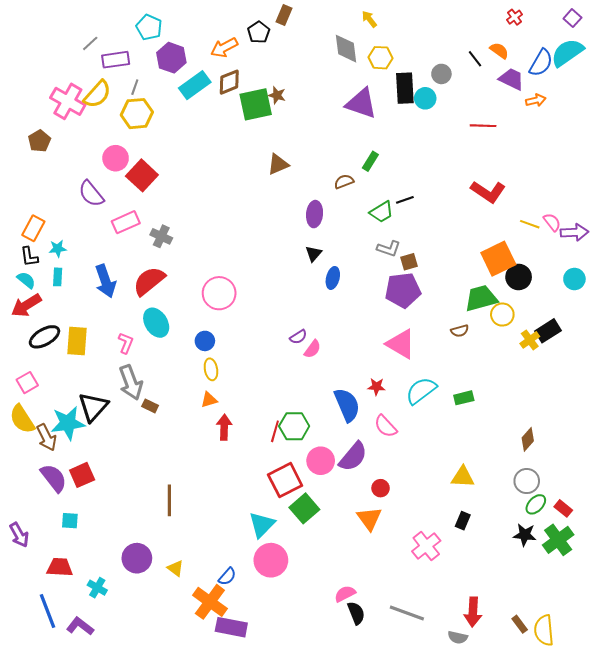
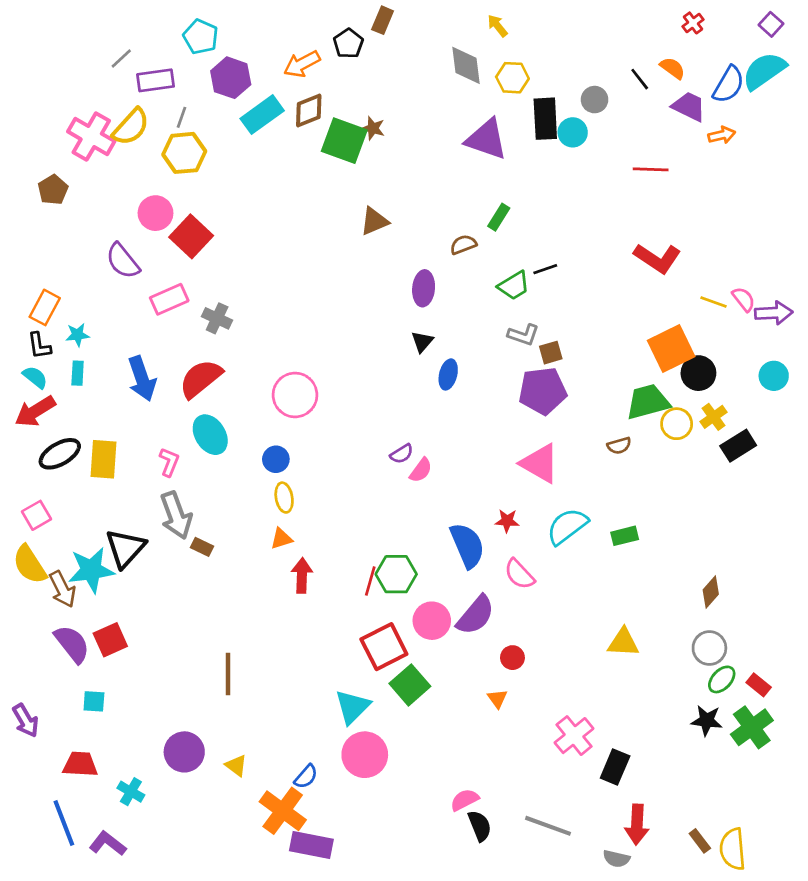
green square: (256, 104) -> (344, 141), turned 32
yellow cross: (530, 340) -> (714, 417), moved
orange triangle: (369, 519) -> (497, 699), size x0.6
black rectangle: (463, 521) -> (615, 767), moved, size x1.4

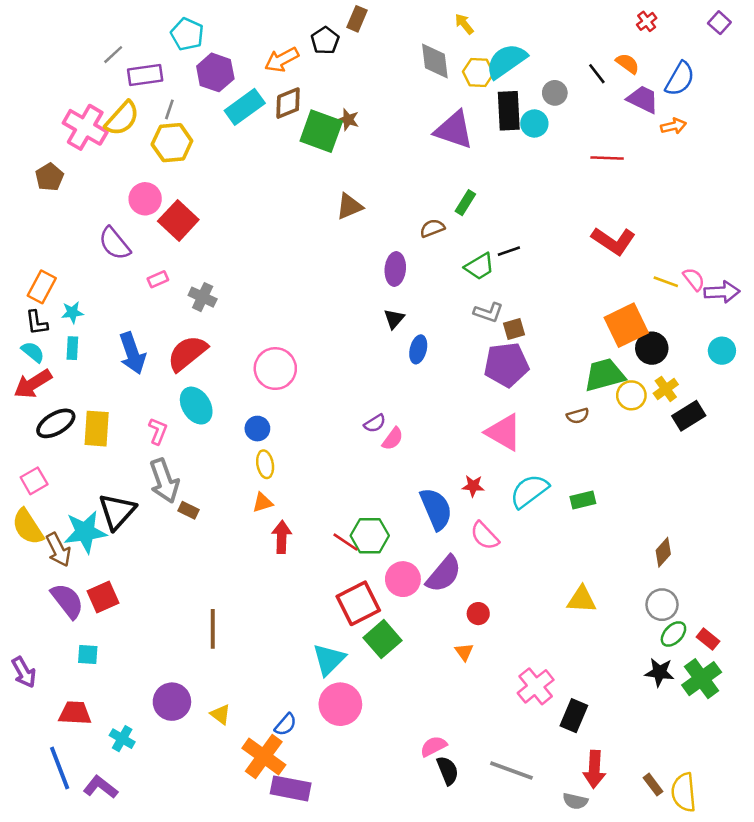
cyan semicircle: (764, 71) -> (506, 61), moved
pink rectangle: (169, 299) -> (158, 279), size x0.6
red line: (370, 581) -> (345, 542), turned -72

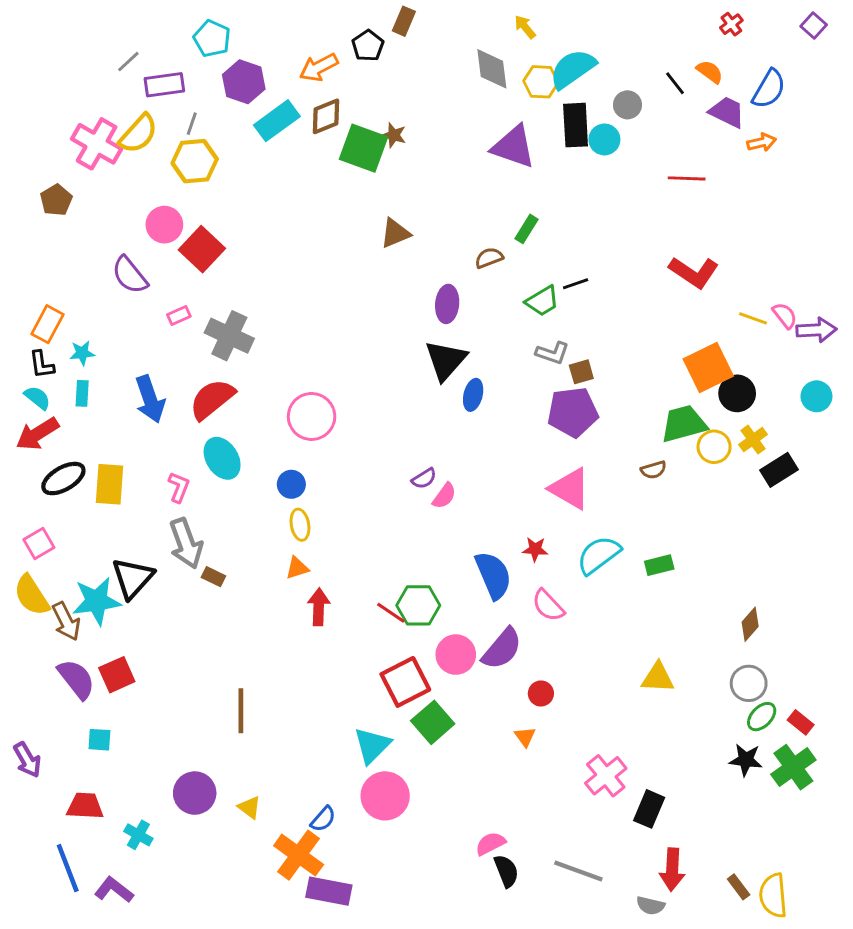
gray cross: (203, 297) -> (229, 336), size x1.5
black triangle: (394, 319) -> (446, 360), size x1.8

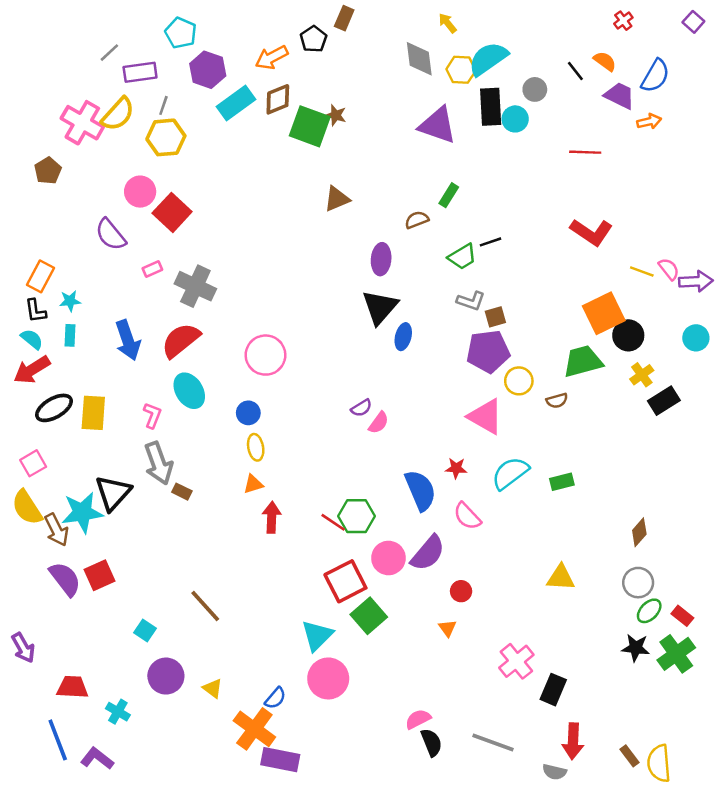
yellow circle: (714, 447) -> (519, 381), moved
brown line: (241, 711) -> (205, 606), turned -42
cyan square: (99, 740) -> (145, 631), moved, turned 30

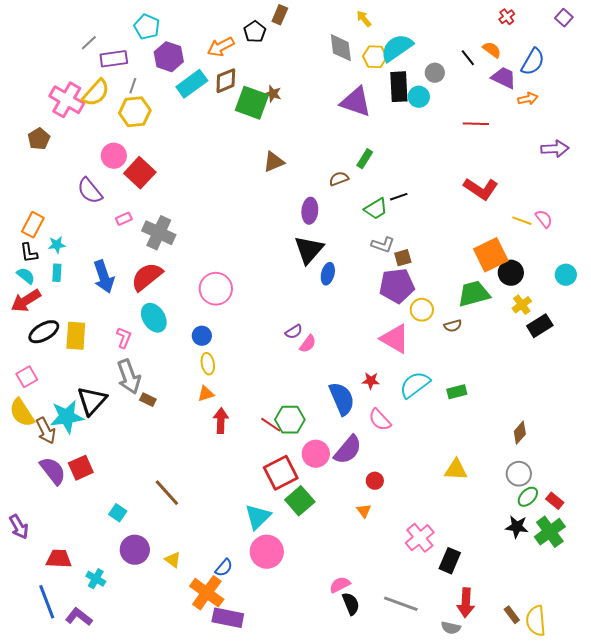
purple arrow: (696, 281) -> (555, 149), moved

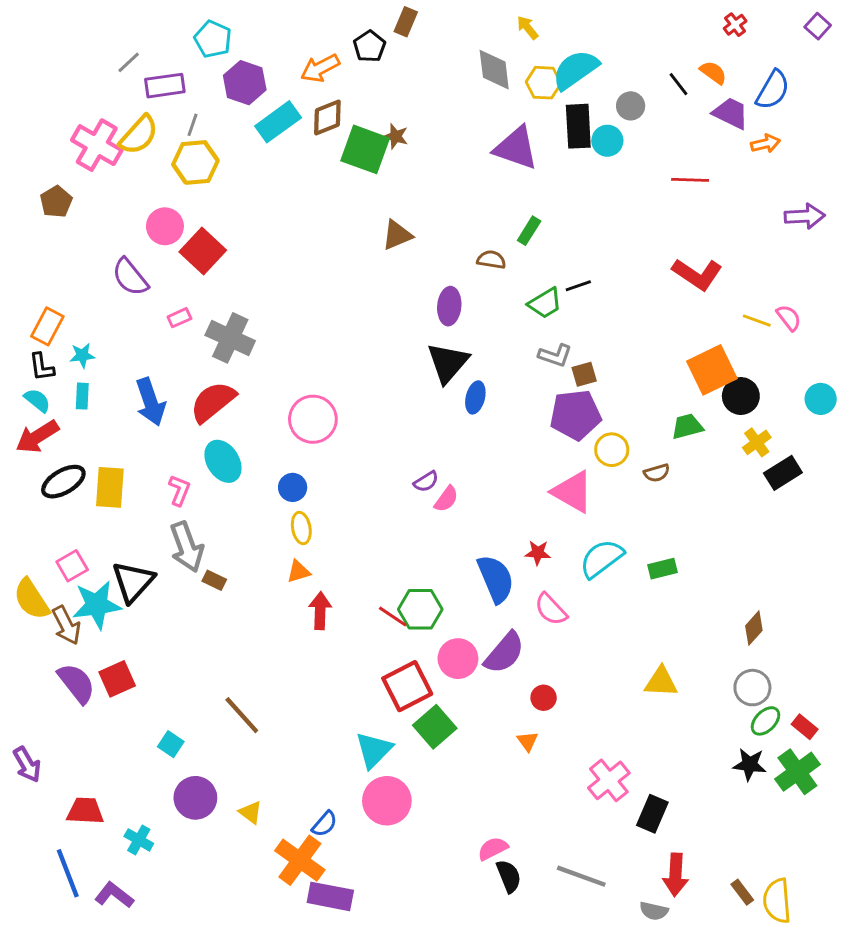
brown semicircle: (339, 179) -> (491, 260), turned 30
green trapezoid: (474, 294) -> (687, 426), size x0.7
pink square: (27, 377) -> (72, 566), moved

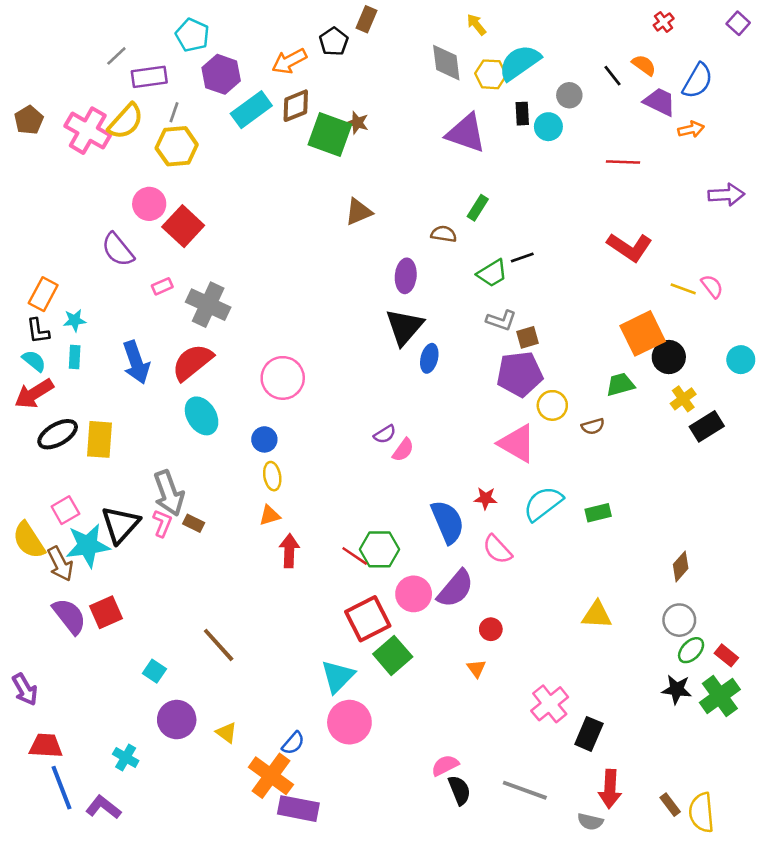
black rectangle: (578, 126) -> (522, 114), size x0.6
brown pentagon: (56, 202) -> (29, 120), moved
pink L-shape: (179, 490) -> (162, 523), moved
red trapezoid: (85, 811) -> (46, 746), moved

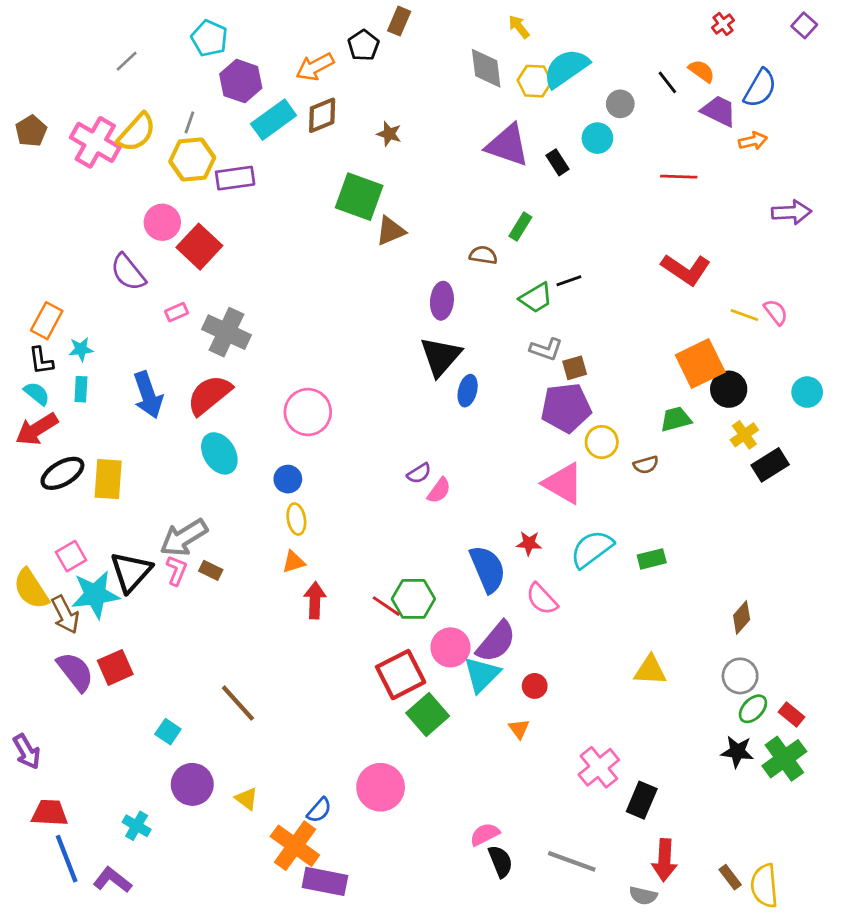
purple rectangle: (149, 77) -> (235, 178), moved
black rectangle: (522, 114) -> (557, 162), moved, turned -30
green square: (330, 135) -> (359, 197), moved
gray arrow: (169, 493) -> (184, 538), turned 78
cyan triangle: (338, 676) -> (482, 675), moved

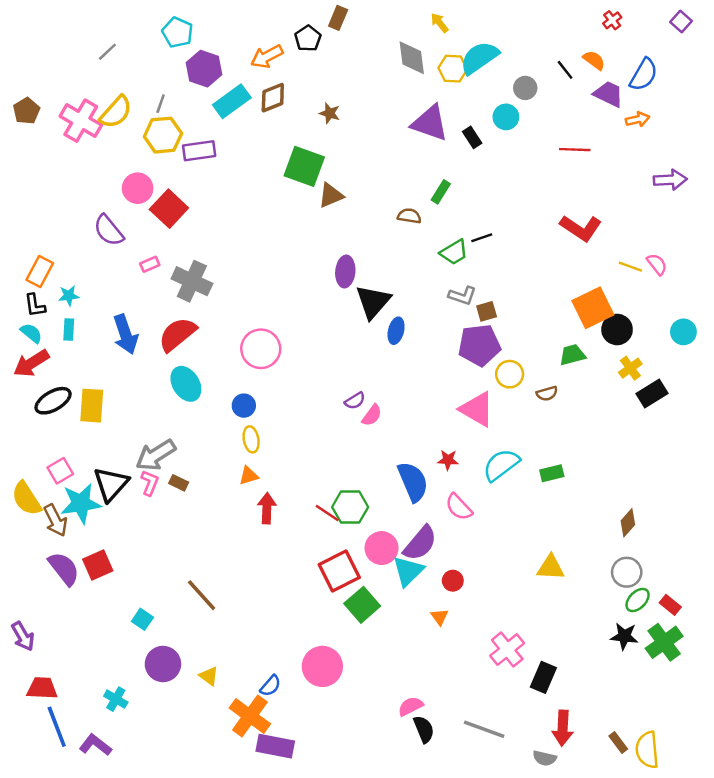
purple ellipse: (442, 301) -> (345, 272), moved

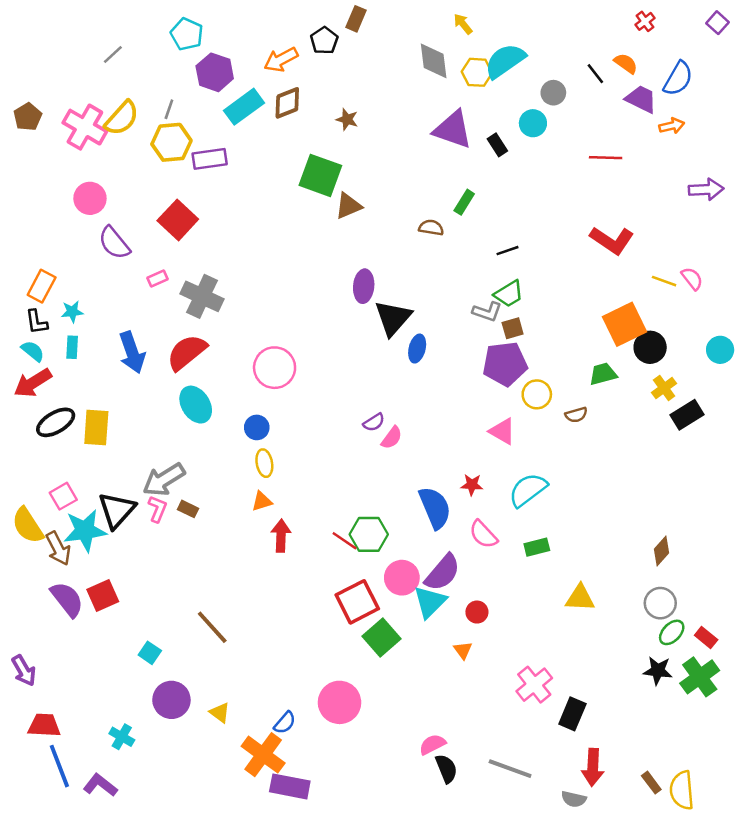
pink circle: (138, 188) -> (90, 198), moved
green trapezoid: (454, 252) -> (509, 294), moved
pink triangle: (477, 409) -> (502, 431), size x0.7
green rectangle: (552, 473) -> (537, 547), moved

